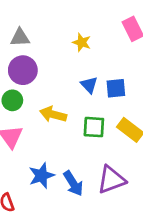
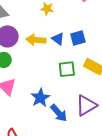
yellow arrow: (53, 114) -> (36, 40), moved
blue star: (42, 176) -> (40, 98), moved

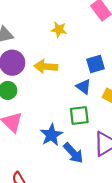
blue triangle: (58, 39) -> (83, 87), moved
green square: (67, 69) -> (79, 116), moved

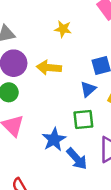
blue triangle: (83, 87) -> (88, 89), turned 42

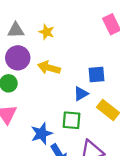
yellow star: (63, 29) -> (47, 32), moved

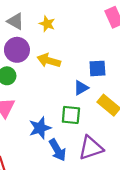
gray triangle: (16, 30) -> (15, 21), turned 30

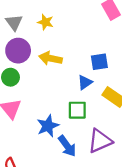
gray triangle: (15, 21) -> (14, 23), turned 30

